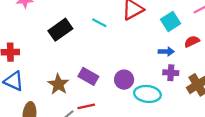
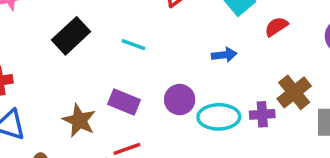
cyan line: (99, 23) -> (133, 45), moved
blue arrow: (166, 52) -> (224, 55), moved
purple cross: (171, 73) -> (262, 114), moved

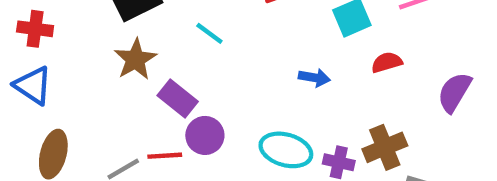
purple circle: (180, 100) -> (205, 135), moved
brown star: (79, 120) -> (135, 59), moved

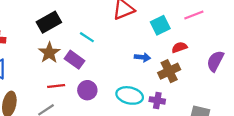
purple rectangle: (178, 99) -> (75, 60), moved
brown cross: (385, 147) -> (169, 71), moved
red line: (165, 156) -> (56, 86), moved

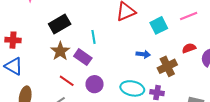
cyan line: (87, 37) -> (94, 37), turned 48
red semicircle: (179, 47) -> (189, 48), moved
red line: (56, 86) -> (67, 81), turned 42

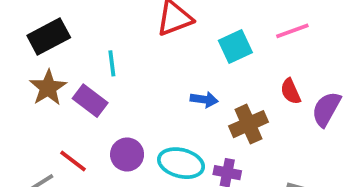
red semicircle: (189, 48) -> (291, 91), turned -96
red line: (67, 81) -> (73, 161), moved
purple circle: (95, 84) -> (127, 154), moved

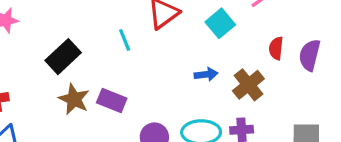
cyan line: (112, 63) -> (125, 40), moved
red semicircle: (291, 91) -> (276, 48), turned 45

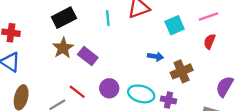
red semicircle: (276, 48) -> (209, 41), moved
purple semicircle: (310, 55) -> (225, 86), moved

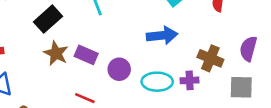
blue arrow: (155, 56) -> (162, 35), size x1.6
brown cross: (182, 71) -> (210, 58), moved, turned -30
purple circle: (109, 88) -> (119, 69), moved

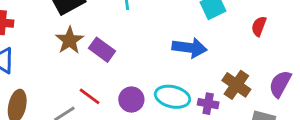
purple circle: (119, 69) -> (131, 99), moved

